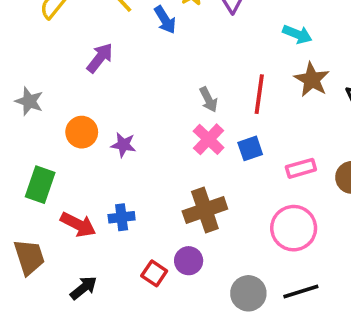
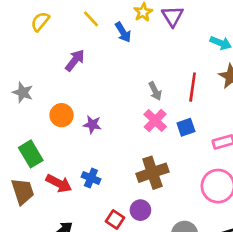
green rectangle: (40, 185) -> (31, 154), turned -50
blue cross: (122, 217) -> (91, 178), turned 30
brown trapezoid: (29, 257) -> (23, 191), moved

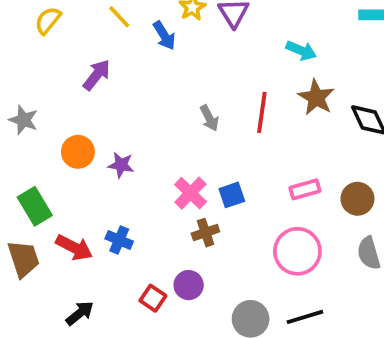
pink cross: (155, 121) -> (190, 193), moved
blue square: (186, 127) -> (232, 195), moved
brown cross: (152, 173) -> (205, 233), size x0.6

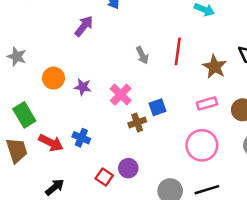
purple arrow: (97, 75) -> (84, 26), moved
brown star: (316, 97) -> (215, 67), moved
pink cross: (190, 193) -> (121, 95), moved
brown cross: (205, 233) -> (137, 122), moved

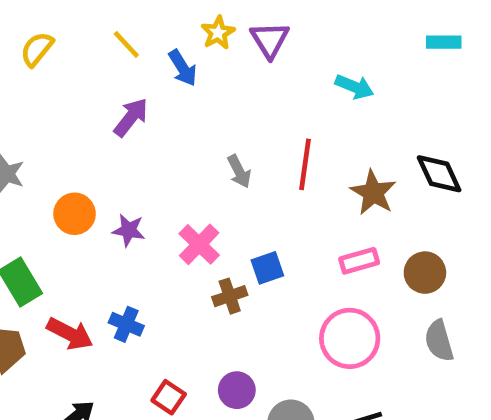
purple circle: (128, 168) -> (237, 390), moved

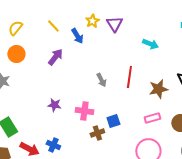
brown star: (373, 193) -> (158, 89), turned 30
orange circle: (75, 214) -> (16, 54), moved
pink cross: (199, 244) -> (84, 111), turned -36

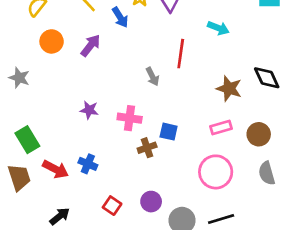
orange circle: (16, 54) -> (52, 41), moved
red line: (129, 77) -> (181, 54), moved
brown star: (158, 89) -> (229, 89), turned 30
blue square: (113, 121) -> (169, 132), turned 32

